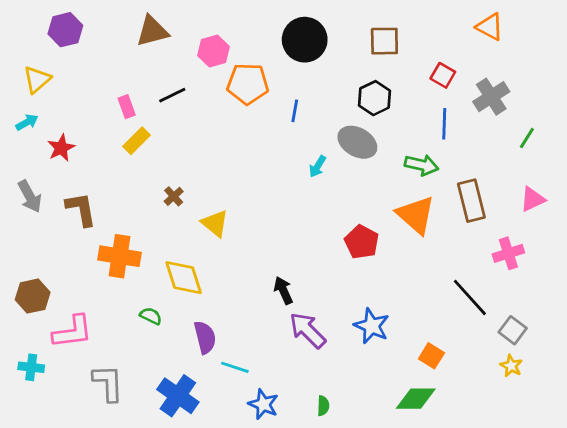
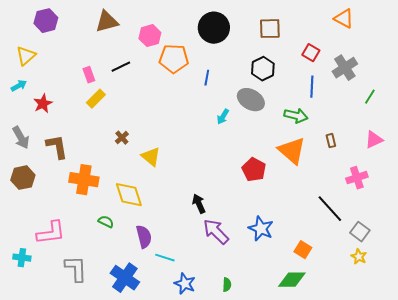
brown rectangle: (471, 201) -> (331, 141), size x0.5
brown hexagon: (33, 296) -> (23, 178), moved

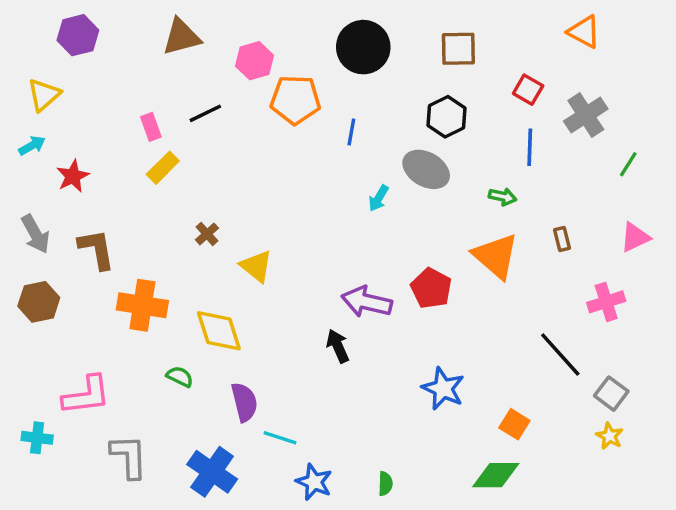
green arrow: (296, 116) -> (503, 197), size x0.7
purple arrow: (216, 232) -> (367, 302), moved, turned -32

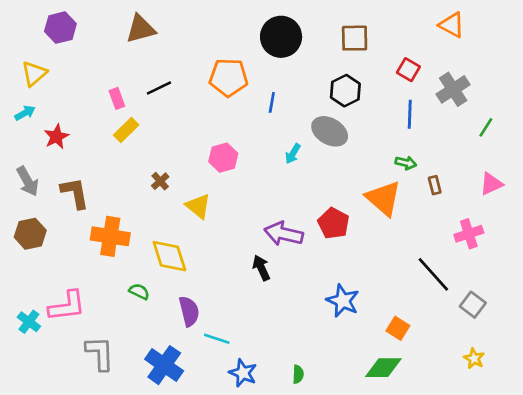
pink hexagon: (255, 61) -> (223, 158), moved
green arrow: (503, 197) -> (406, 163), moved
yellow star: (610, 436) -> (474, 358), moved
cyan cross: (37, 438) -> (29, 322), moved, turned 30

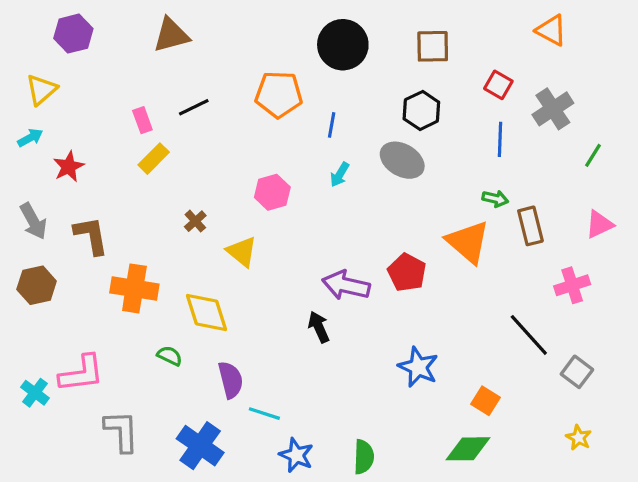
cyan arrow: (293, 154) -> (340, 175), moved
brown rectangle: (435, 185) -> (530, 226), size x1.6
green semicircle: (298, 374) -> (364, 457), size x1.5

